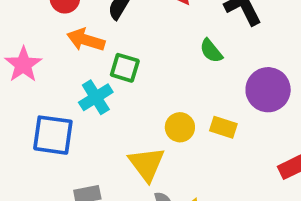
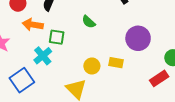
green semicircle: (211, 51) -> (89, 22), moved
blue square: (53, 135) -> (22, 80), turned -35

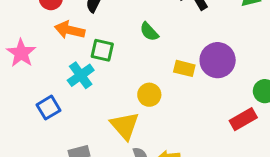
yellow rectangle: (116, 63) -> (184, 68), moved
blue square: (22, 80) -> (49, 108), size x0.7

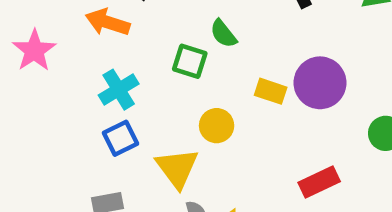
green square: (102, 50) -> (190, 61), moved
blue square: (49, 108) -> (120, 138), moved
red rectangle: (243, 119) -> (319, 182), moved

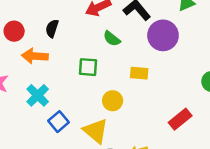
green semicircle: (223, 34) -> (112, 39), moved
purple circle: (320, 83) -> (163, 35), moved
cyan cross: (119, 90) -> (38, 95), moved

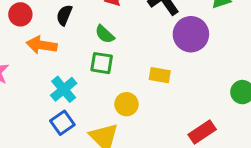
green semicircle: (112, 39) -> (105, 34), moved
cyan cross: (38, 95) -> (64, 89), moved

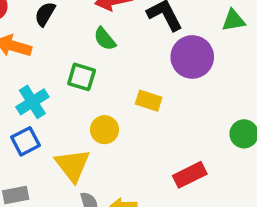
green semicircle: (105, 34) -> (105, 39), moved

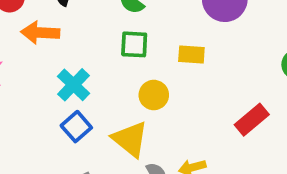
green square: (82, 77) -> (134, 44), moved

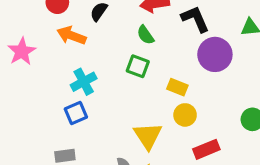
yellow circle: (154, 95) -> (185, 115), moved
yellow triangle: (130, 139) -> (148, 136), moved

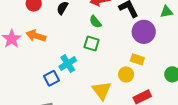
orange arrow: (71, 35) -> (36, 36), moved
cyan cross: (84, 82) -> (68, 64), moved
yellow rectangle: (177, 87) -> (137, 59), moved

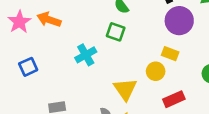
blue square: (51, 78) -> (28, 67), moved

